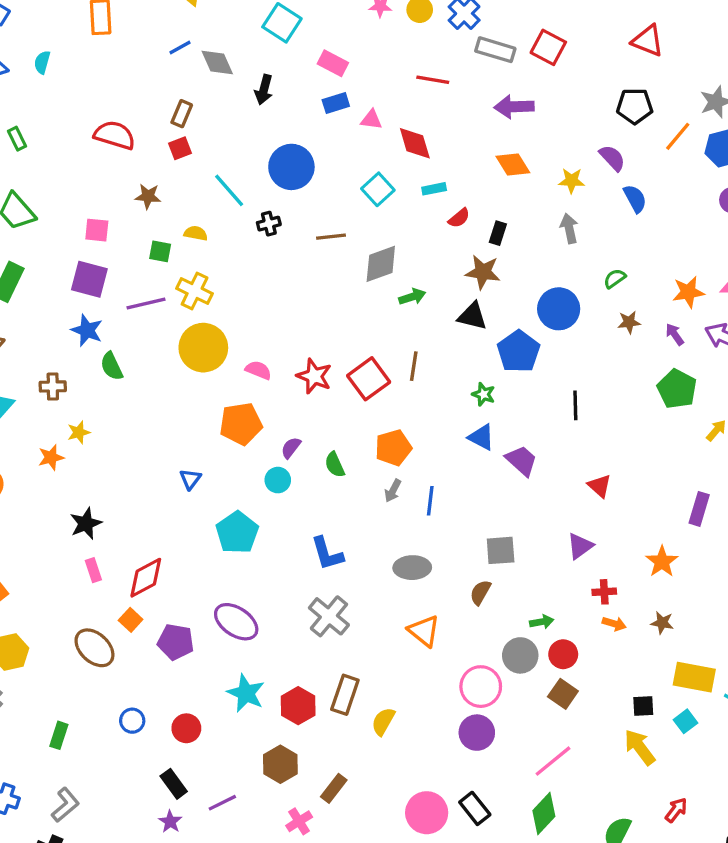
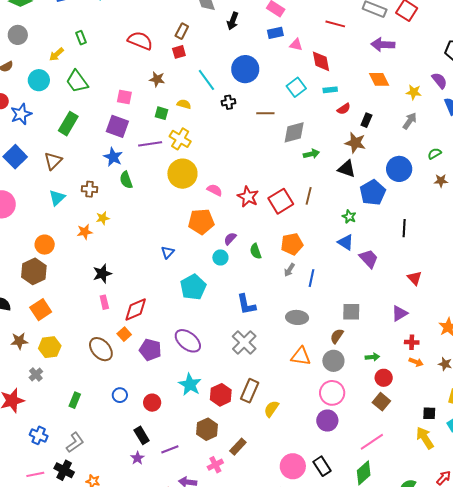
gray arrow: (569, 228) -> (410, 121), turned 42
orange triangle: (424, 631) -> (301, 356), turned -35
gray circle: (520, 655) -> (333, 361), moved

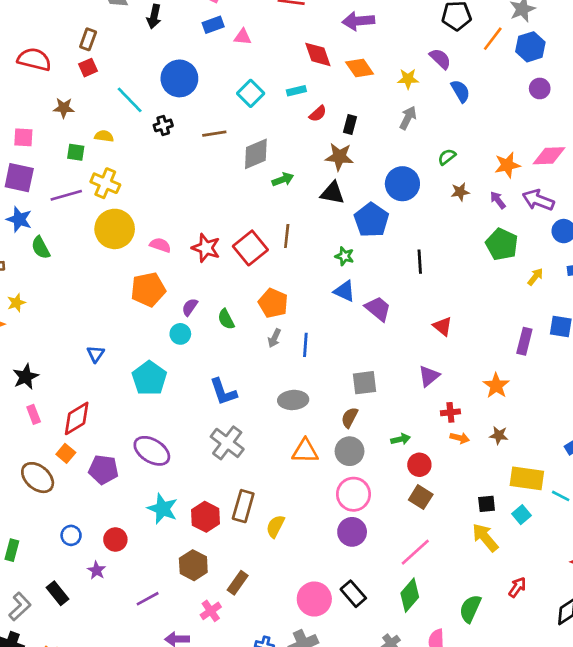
red diamond: (321, 61) -> (318, 54), moved
orange pentagon: (292, 244) -> (273, 303), turned -30
blue triangle: (168, 252) -> (96, 354), moved
black rectangle: (142, 435) -> (58, 593), moved
purple star: (137, 458) -> (97, 570), moved

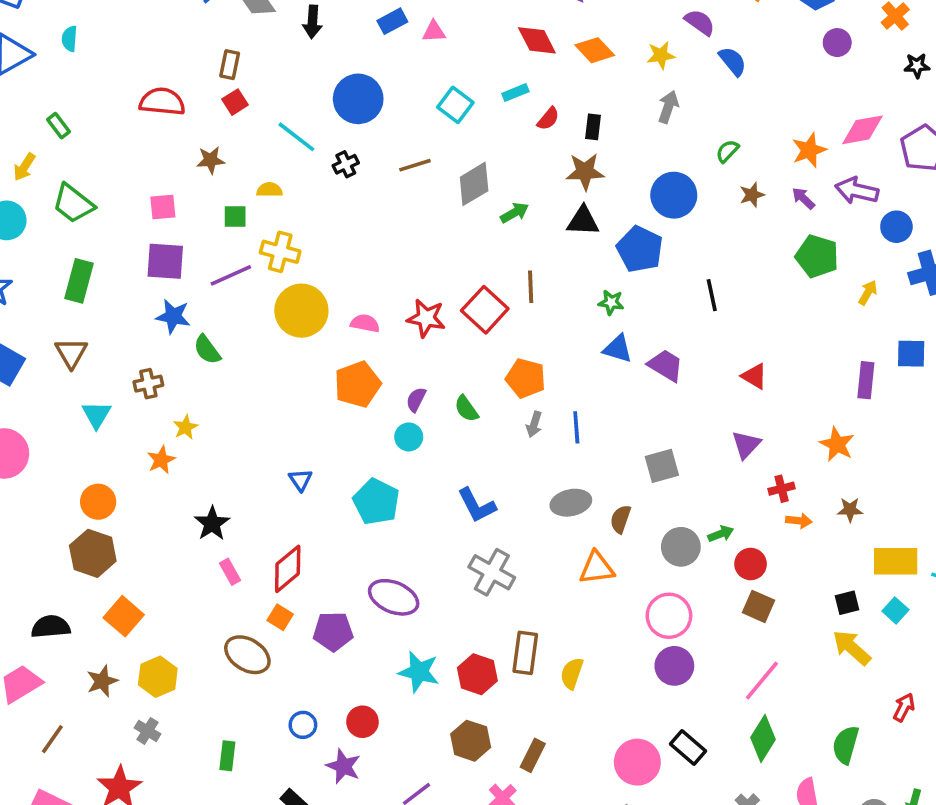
brown semicircle: (350, 418) -> (620, 519), moved
gray circle: (350, 451) -> (681, 547), moved
purple star: (97, 570) -> (343, 766), size x1.4

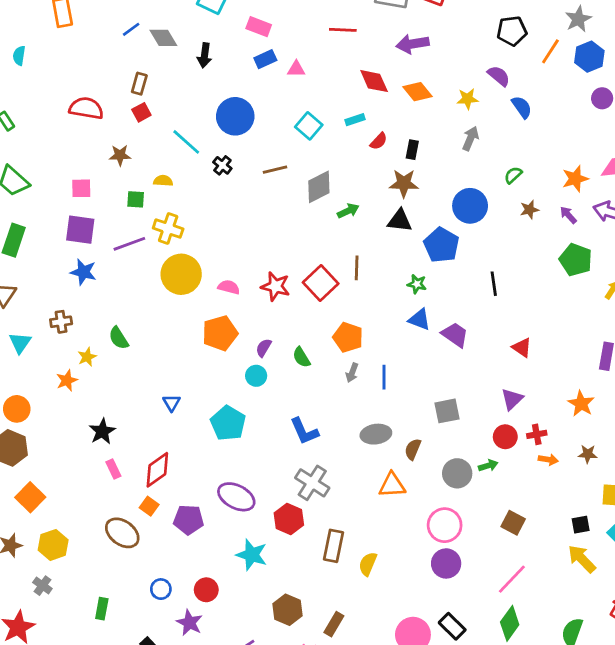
black cross: (346, 164) -> (222, 165), turned -30
green semicircle: (207, 350) -> (119, 338), moved
red circle: (751, 564) -> (505, 437), moved
red hexagon: (477, 674) -> (289, 519), moved

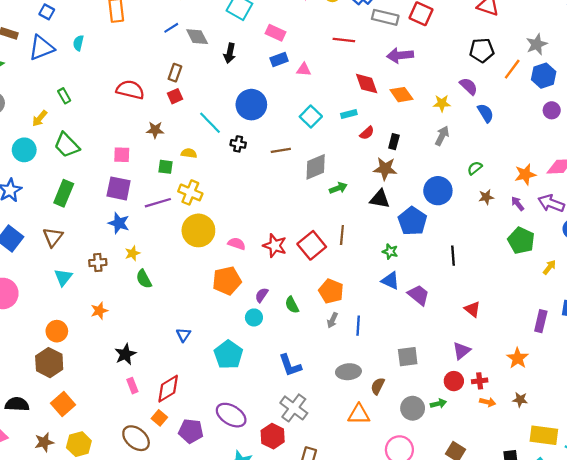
black cross: (222, 165) -> (238, 144), turned -32
yellow star: (87, 357) -> (132, 253), moved

